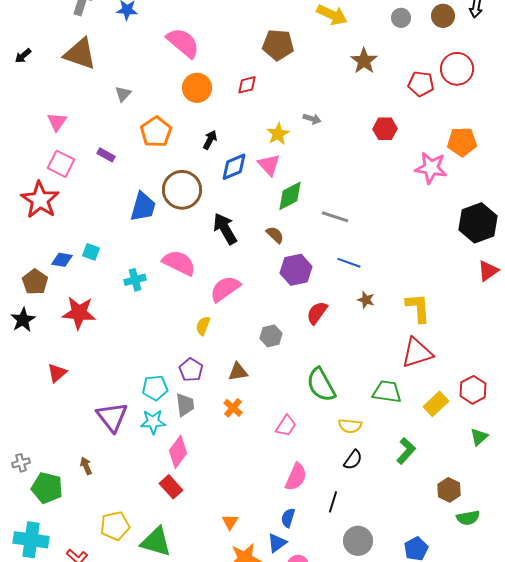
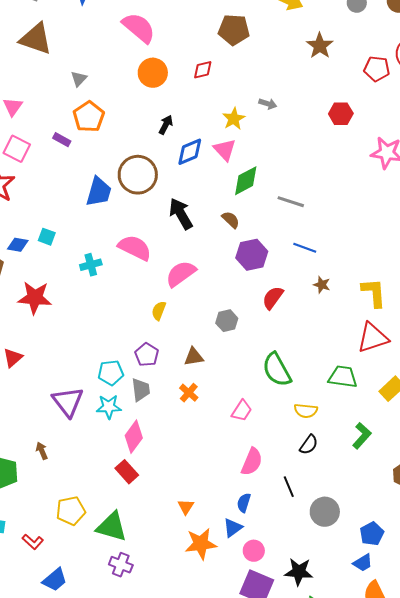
orange pentagon: (156, 132) -> (89, 117), moved
black line: (333, 502) -> (289, 487), turned -40
gray circle: (358, 541) -> (325, 512), moved

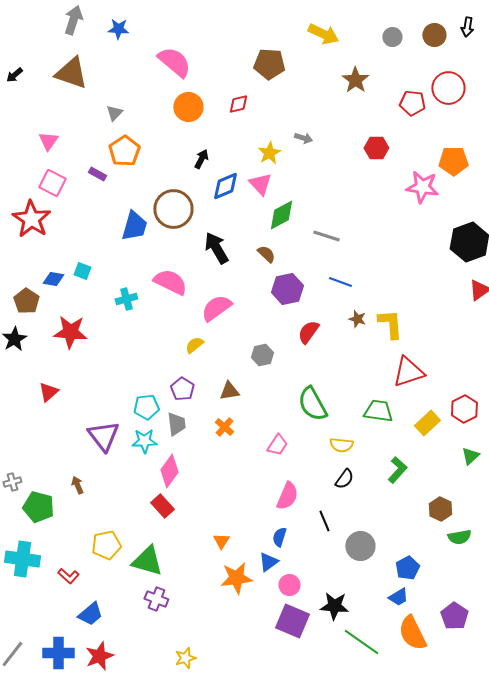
yellow L-shape: (374, 293) -> (390, 324), moved
yellow semicircle: (159, 311) -> (194, 345), turned 30

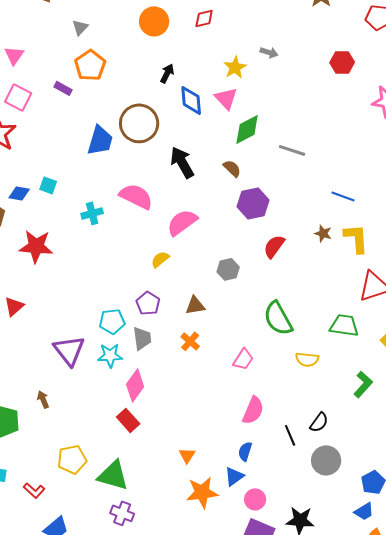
blue diamond: (225, 186) -> (191, 100), turned -72
blue line: (340, 282) -> (343, 196), moved
black semicircle: (344, 479) -> (319, 422), moved

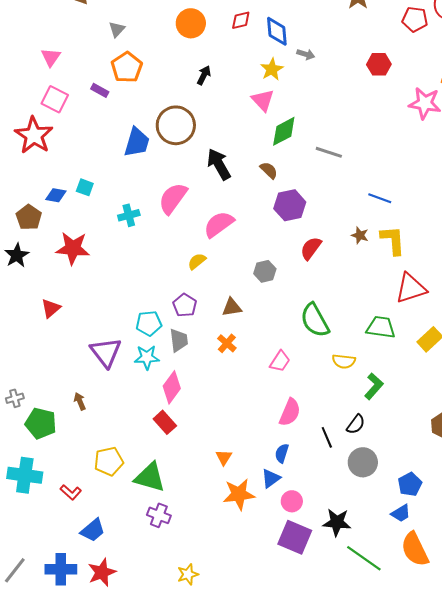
blue diamond: (191, 100) -> (277, 31), moved
pink semicircle: (136, 196) -> (173, 198), turned -80
green L-shape: (363, 384) -> (374, 386), moved

